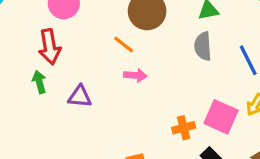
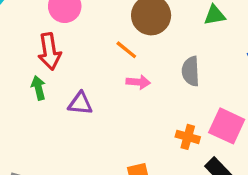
gray semicircle: (203, 46) -> (191, 71), moved
orange cross: (184, 128) -> (188, 137), turned 30

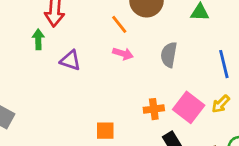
orange cross: (188, 137) -> (154, 109), turned -36

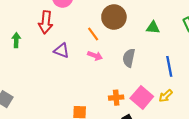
green arrow: (38, 39) -> (16, 40), moved
purple triangle: (70, 60) -> (62, 50), moved

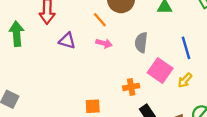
green arrow: (16, 40) -> (17, 34), size x1.5
pink square: (142, 97) -> (160, 70), moved

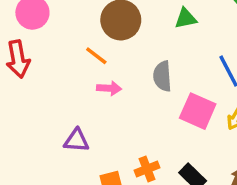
purple triangle: (67, 41) -> (76, 140), moved
orange cross: (131, 87) -> (147, 169), moved

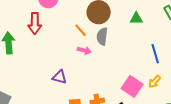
gray semicircle: (162, 76) -> (102, 36), moved
pink square: (198, 111) -> (132, 86), moved

